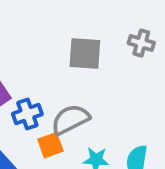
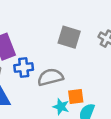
orange square: (50, 145) -> (76, 96), moved

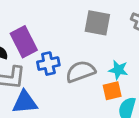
cyan star: (61, 107) -> (118, 70), moved

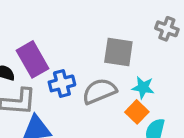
gray square: (97, 23) -> (118, 52), moved
orange square: (112, 91) -> (137, 112), turned -30

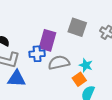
gray square: (118, 52) -> (77, 27), moved
purple rectangle: (32, 59) -> (47, 40), moved, turned 35

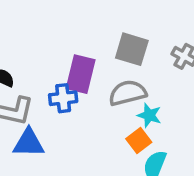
gray semicircle: (59, 63) -> (128, 93), moved

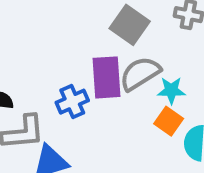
gray square: (132, 49) -> (130, 25), turned 36
purple rectangle: (81, 74) -> (106, 77), moved

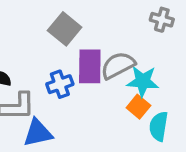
gray square: (130, 25) -> (65, 29), moved
cyan star: (171, 90) -> (143, 81), size x1.4

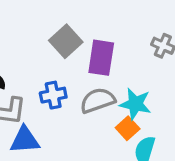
gray semicircle: (118, 65) -> (98, 100), moved
purple rectangle: (90, 66) -> (101, 58), moved

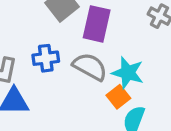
gray semicircle: (98, 100) -> (90, 67), turned 44

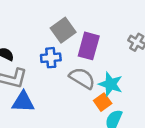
blue cross: (46, 58) -> (51, 58), moved

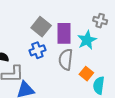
gray semicircle: (82, 78) -> (66, 59), turned -100
cyan star: (111, 84) -> (87, 40), moved, turned -30

